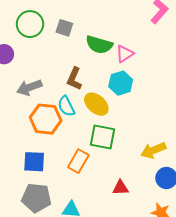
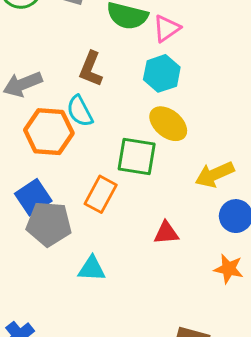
yellow ellipse: (96, 104) -> (168, 124), moved
blue square: (34, 162) -> (33, 197), turned -35
gray pentagon: (36, 198) -> (49, 224), moved

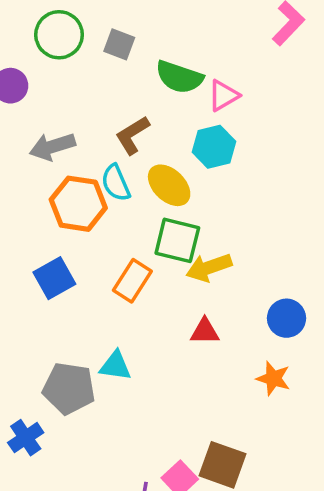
brown L-shape: (91, 69) -> (132, 135), turned 32
yellow ellipse: (168, 124) -> (169, 185), moved
yellow arrow: (215, 174) -> (209, 267), moved
gray pentagon: (49, 224) -> (69, 388), moved

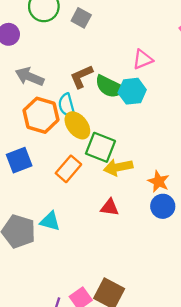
green semicircle: (179, 77) -> (110, 87), moved
gray arrow: (52, 147) -> (30, 77), turned 32
yellow ellipse: (169, 185) -> (77, 125), moved
orange star: (273, 378) -> (158, 181), moved

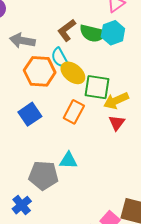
red triangle: (110, 207) -> (117, 123), moved, turned -48

